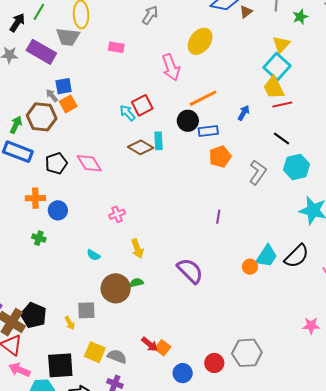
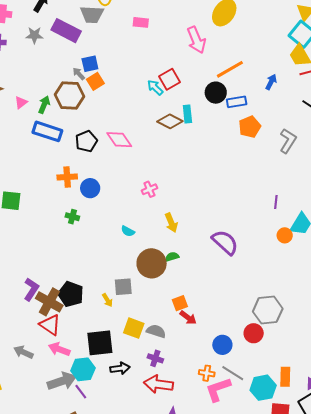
purple line: (218, 217) -> (276, 202), moved
orange square: (163, 348) -> (180, 303), moved, turned 35
gray hexagon: (247, 353) -> (268, 310), moved

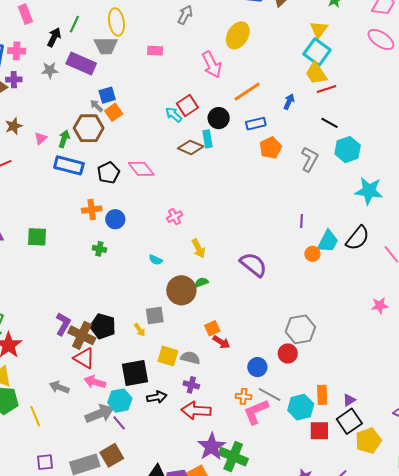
black circle: (216, 93) -> (219, 118), moved

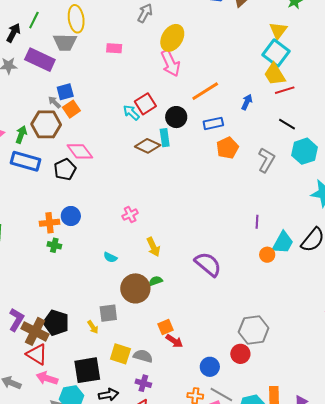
yellow ellipse: (238, 35) -> (172, 38), moved
pink diamond: (141, 169) -> (80, 151), moved
orange cross: (92, 210) -> (49, 223), moved

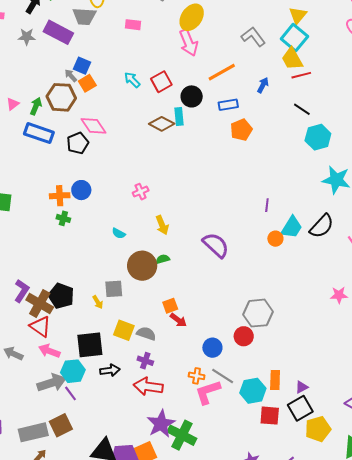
blue square: (65, 92) -> (82, 66), turned 36
cyan arrow: (131, 113) -> (132, 80), moved
gray L-shape: (266, 160) -> (253, 37), moved, turned -70

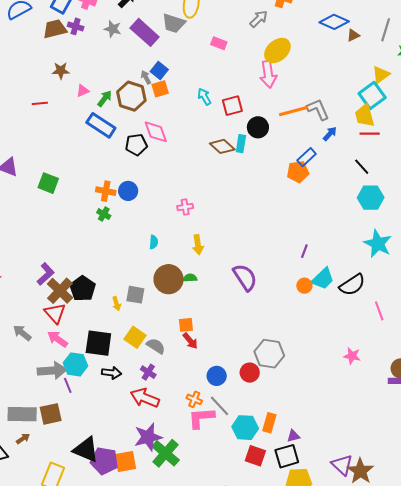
gray L-shape: (253, 37) -> (318, 109), moved
blue rectangle: (228, 105) -> (307, 157), moved, turned -48
cyan semicircle: (119, 233) -> (154, 242), turned -128

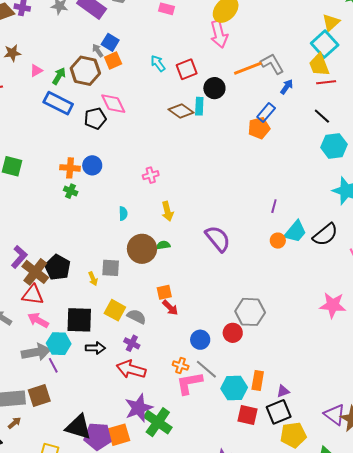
red triangle: (55, 313) -> (33, 295), turned -35
pink star: (352, 356) -> (333, 305), size x1.5

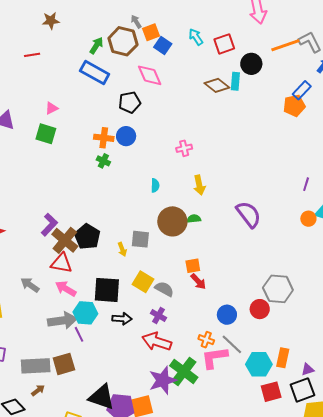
blue square: (110, 42) -> (163, 45), moved
pink triangle: (36, 71) -> (52, 108), moved
black pentagon: (95, 118) -> (130, 102), moved
red square: (247, 415) -> (271, 392), turned -30
green cross: (158, 422) -> (184, 371), moved

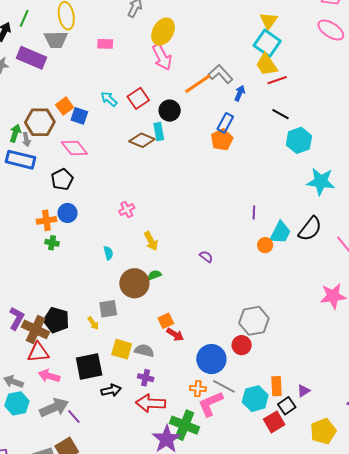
gray arrow: (136, 22) -> (26, 140), moved, turned -144
purple semicircle: (249, 214) -> (206, 257), size x0.5
cyan hexagon: (85, 313) -> (17, 403), moved
blue circle: (227, 315) -> (211, 359), size x1.5
black square: (302, 390) -> (287, 406), moved, size x0.7

